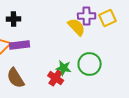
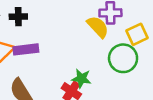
yellow square: (108, 18) -> (137, 34), moved
green circle: (90, 64) -> (123, 58), moved

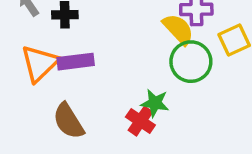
green circle: (123, 58) -> (191, 62), moved

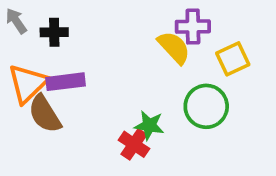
green circle: (191, 62) -> (206, 106), moved
brown semicircle: (68, 121) -> (45, 114), moved

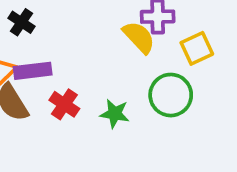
black cross: (54, 32) -> (21, 22), turned 35
red cross: (134, 144) -> (64, 104), moved

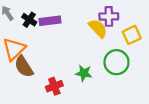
purple rectangle: (33, 71) -> (50, 21), moved
red cross: (64, 104) -> (54, 86), moved, turned 35

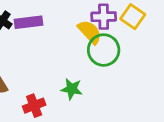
yellow square: (132, 35) -> (133, 17), moved, turned -30
green circle: (116, 62) -> (104, 50), moved

